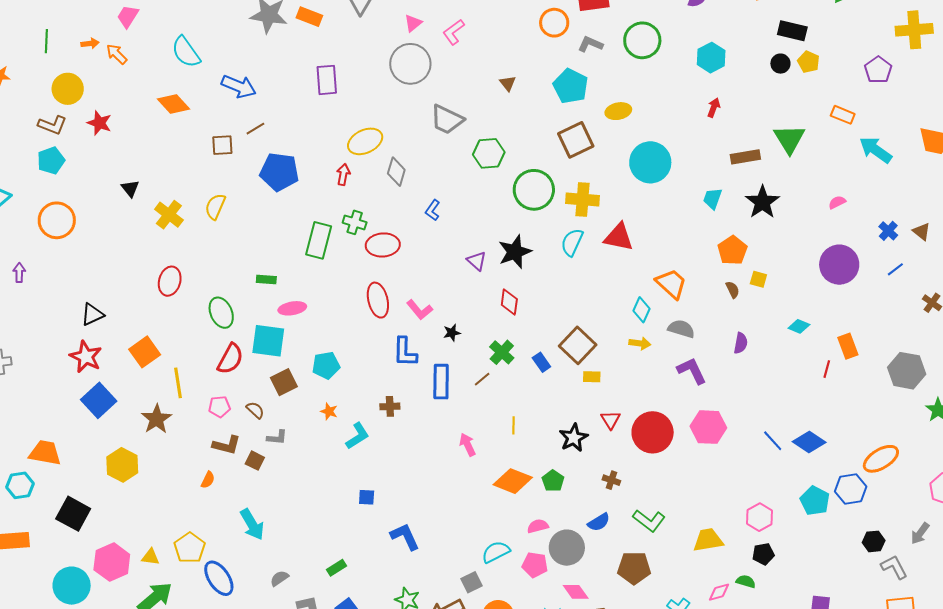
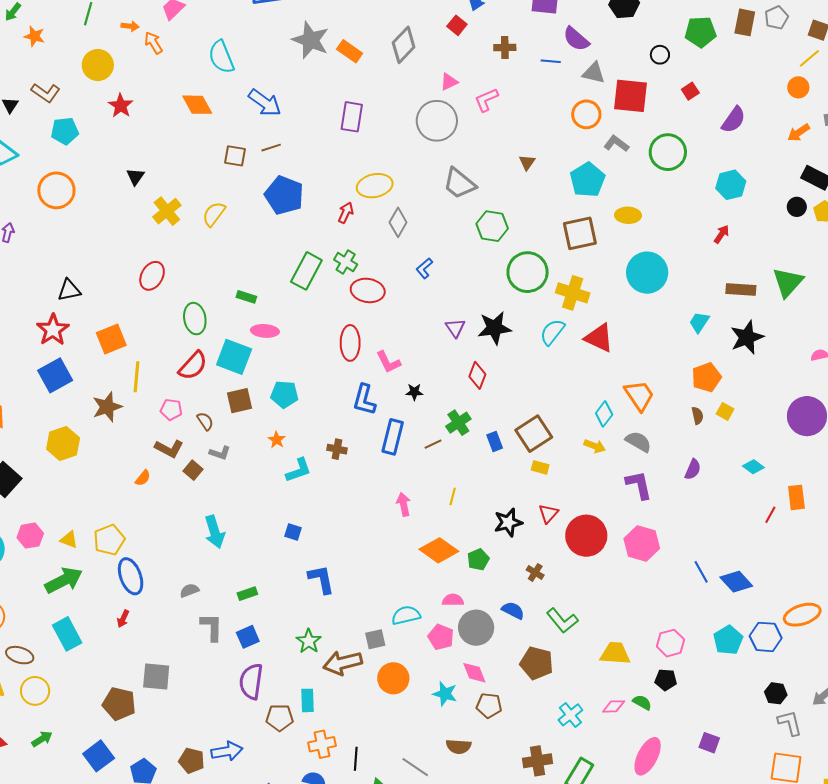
brown L-shape: (52, 125) -> (46, 93), moved
blue semicircle: (599, 522) -> (513, 610), turned -135
cyan arrow: (252, 524) -> (215, 532), moved
pink hexagon: (112, 562) -> (30, 536), size x0.7

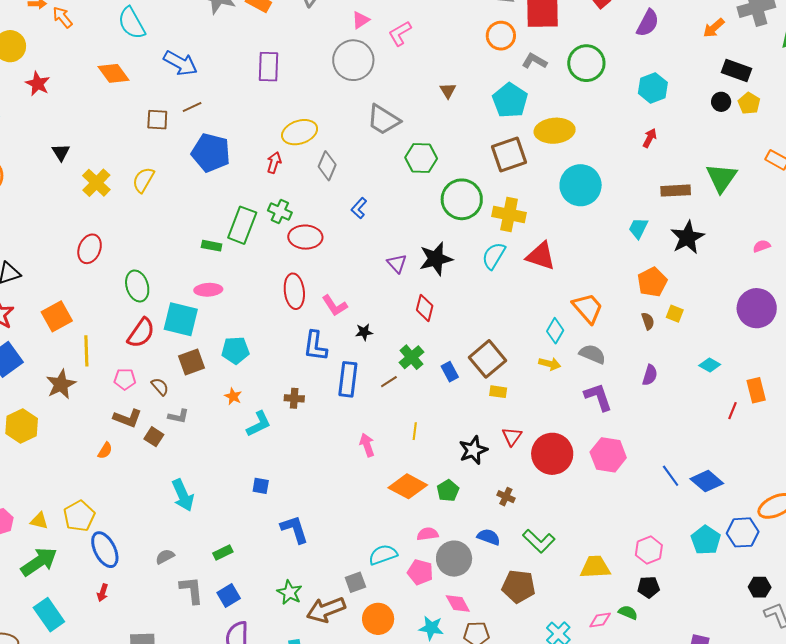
yellow ellipse: (628, 215) -> (555, 131), size x1.5
green rectangle: (246, 297) -> (212, 246), moved

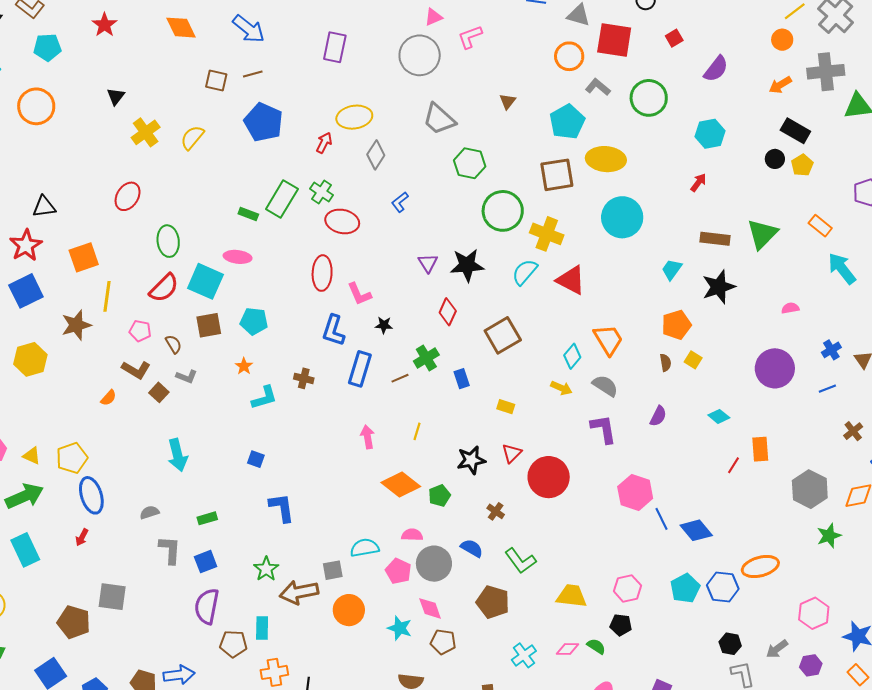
brown square: (488, 359) -> (503, 335), moved
pink hexagon: (608, 455) -> (635, 493), moved

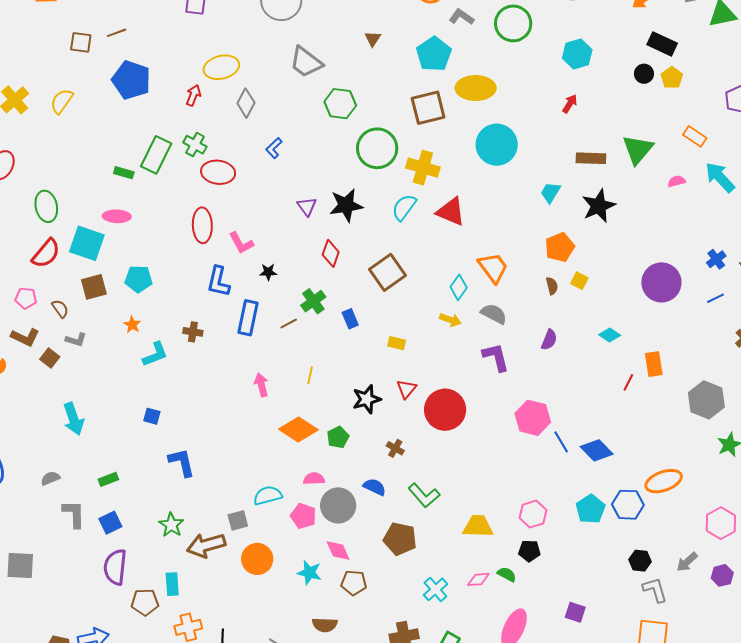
pink semicircle: (790, 308) -> (677, 181), moved

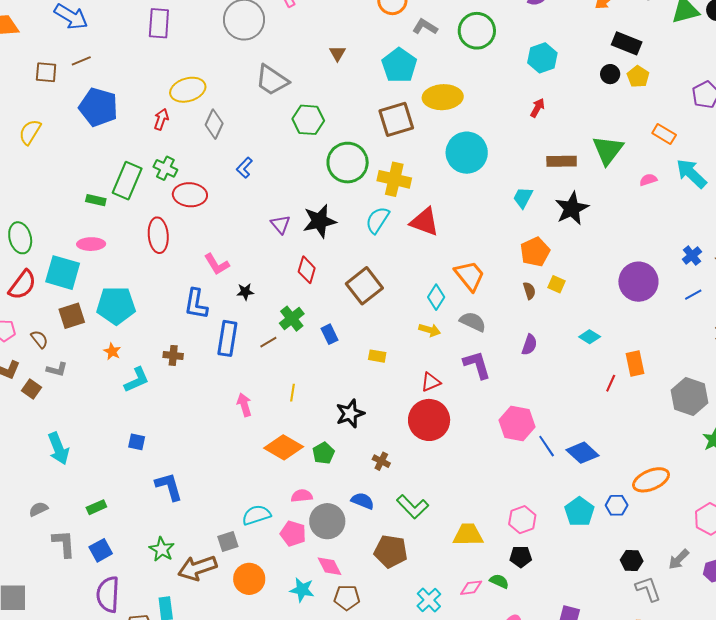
red ellipse: (202, 225) -> (158, 235), moved
cyan pentagon: (138, 279) -> (116, 305), size x1.4
red triangle: (406, 389) -> (431, 382), moved, turned 30
blue hexagon: (628, 505) -> (617, 505), size x0.7

